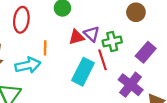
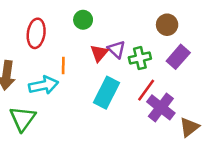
red triangle: (77, 37) -> (99, 53), turned -35
purple rectangle: (146, 52) -> (178, 57), moved
red line: (102, 60) -> (146, 90), moved, turned 54

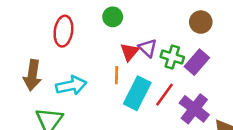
purple rectangle: (178, 57) -> (197, 62), moved
green cross: (140, 58) -> (172, 57), turned 30
orange line: (63, 65) -> (117, 75), moved
red line: (146, 90) -> (164, 95), moved

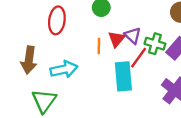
orange line: (117, 75) -> (99, 46), moved
cyan rectangle: (137, 93) -> (123, 76), turned -32
red line: (164, 95) -> (139, 58), moved

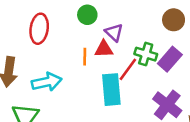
purple triangle: (133, 36) -> (114, 33), moved
red triangle: (116, 39) -> (104, 49), turned 48

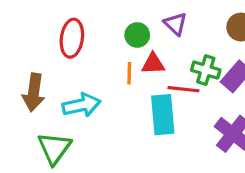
green circle: (87, 15) -> (137, 35), moved
purple triangle: (114, 33) -> (175, 24), moved
red line: (128, 69) -> (183, 89), turned 60

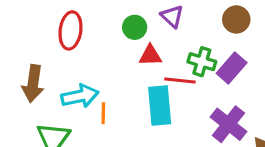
orange line: (129, 73) -> (103, 113), moved

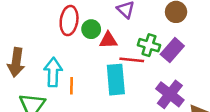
green circle: (135, 27) -> (91, 29), moved
red ellipse: (70, 30) -> (69, 21), moved
cyan arrow: (80, 96) -> (53, 72), turned -76

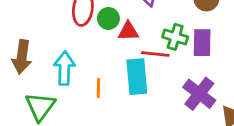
purple rectangle: (172, 50) -> (202, 43), turned -40
orange line: (71, 86) -> (98, 88), moved

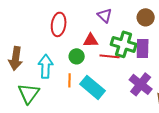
green circle: (108, 18) -> (77, 56), moved
green cross: (175, 37) -> (124, 44), size x1.4
cyan rectangle: (137, 77) -> (93, 87), moved, turned -45

